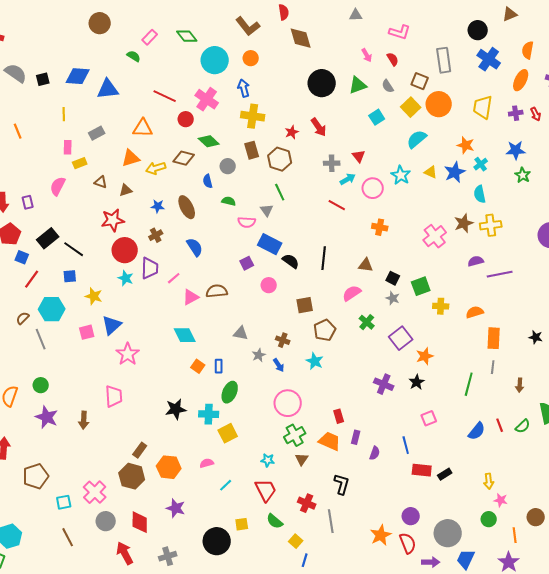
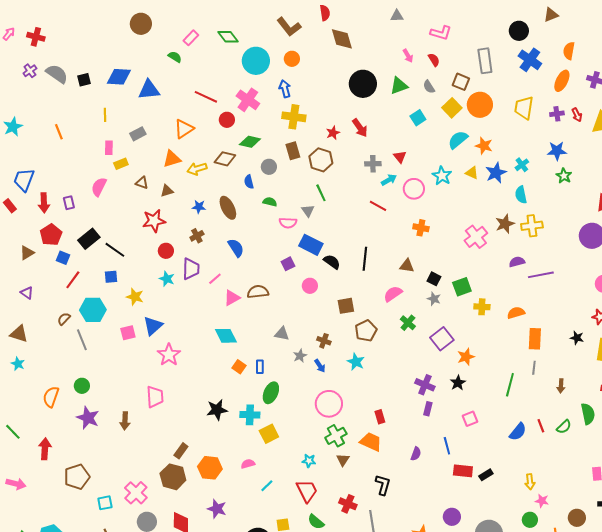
orange triangle: (143, 128) -> (184, 129), turned -35
green diamond: (209, 141) -> (250, 142), turned -30
orange star: (466, 145) -> (484, 146), moved
red circle: (125, 250) -> (166, 251), size x0.6
purple rectangle: (356, 437) -> (428, 409), moved

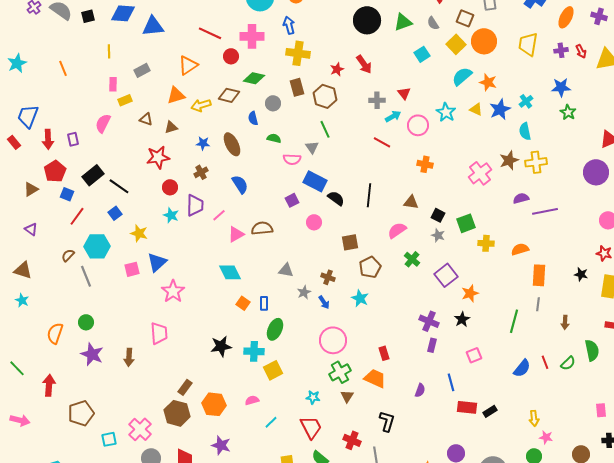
pink cross: (248, 100) -> (252, 36), turned -35
blue square: (111, 277) -> (115, 213), turned -32

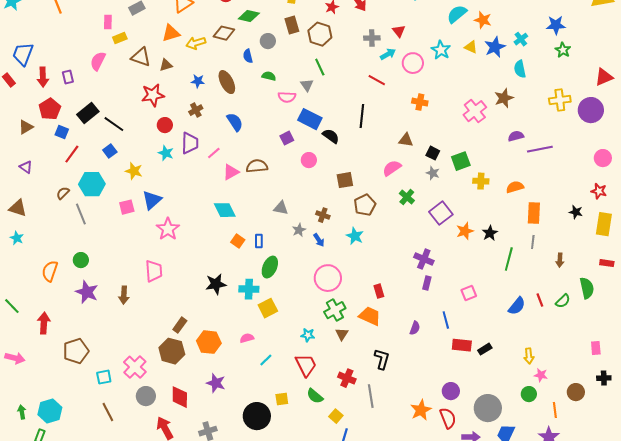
brown triangle: (146, 119) -> (141, 57), size x1.5
yellow cross: (536, 162) -> (560, 100), moved
black line: (369, 195) -> (362, 116), moved
black star: (462, 319) -> (490, 233), moved

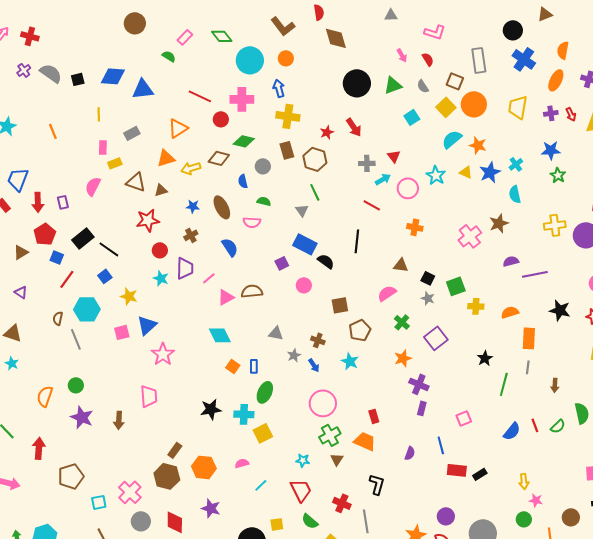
pink semicircle: (287, 97) -> (252, 222), moved
brown semicircle: (63, 193) -> (58, 318), turned -32
black star: (576, 212) -> (560, 310), moved, size x1.5
orange star: (465, 231) -> (403, 358), moved

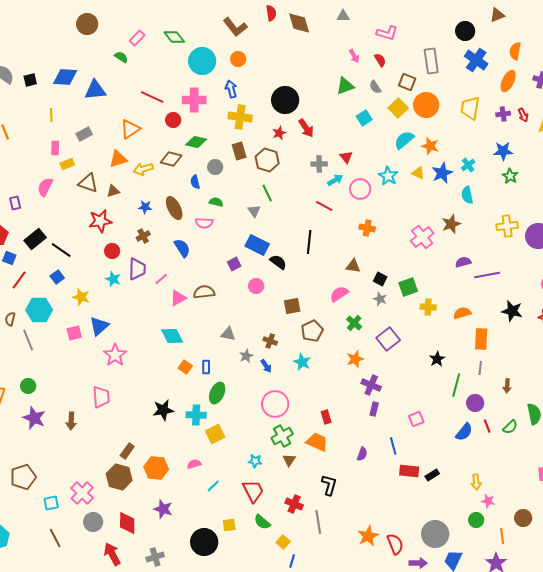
brown diamond: (336, 38) -> (299, 23), moved
black circle: (357, 83) -> (285, 100), moved
purple circle: (446, 516) -> (475, 403), moved

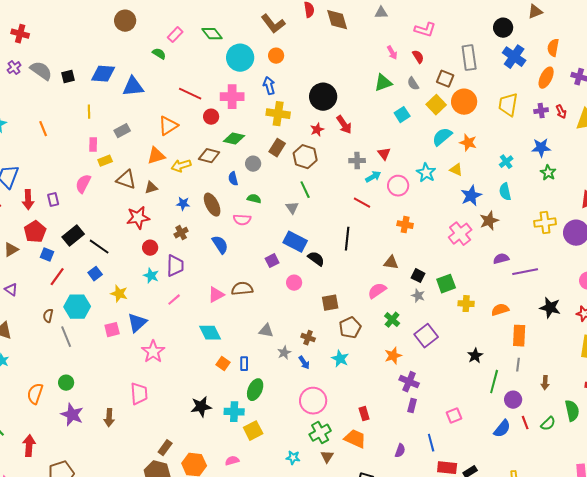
brown rectangle: (239, 151) -> (277, 148), turned 48
blue star: (442, 173) -> (471, 196), moved
pink line: (161, 279) -> (174, 300), moved

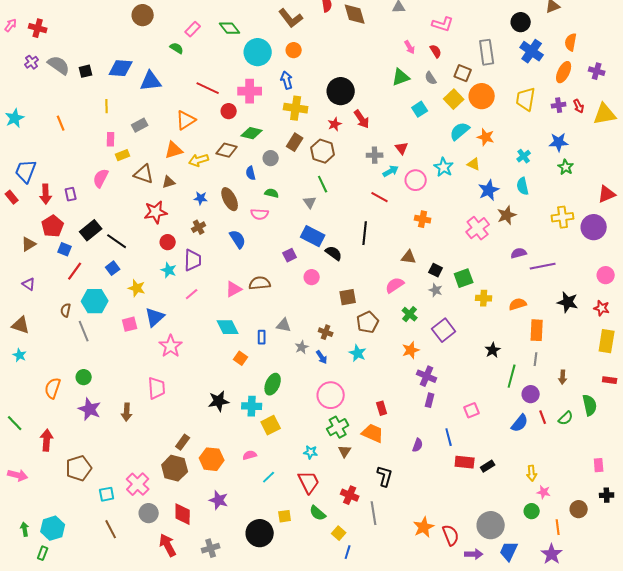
blue rectangle: (244, 364) -> (262, 337), moved

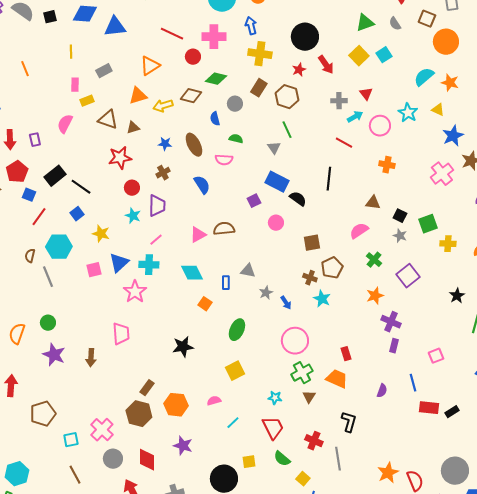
yellow square: (454, 99) -> (359, 56), moved
brown cross: (326, 332) -> (310, 278), moved
cyan cross: (252, 406) -> (149, 265), moved

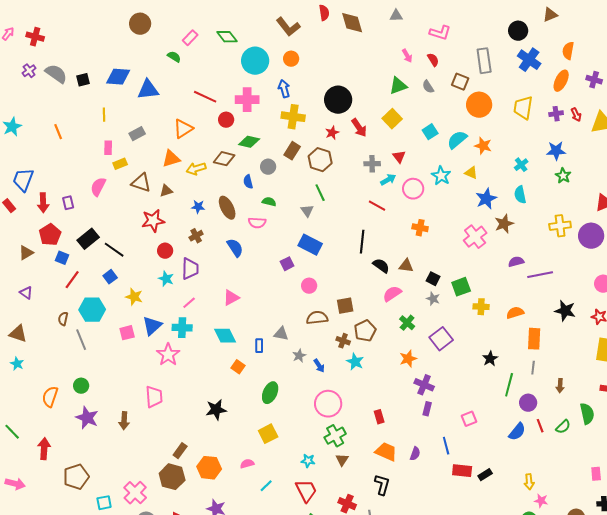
cyan square: (384, 55) -> (430, 132), moved
black semicircle: (298, 199) -> (381, 266), moved
brown semicircle: (224, 229) -> (317, 318), moved
orange trapezoid: (337, 379) -> (386, 452), moved

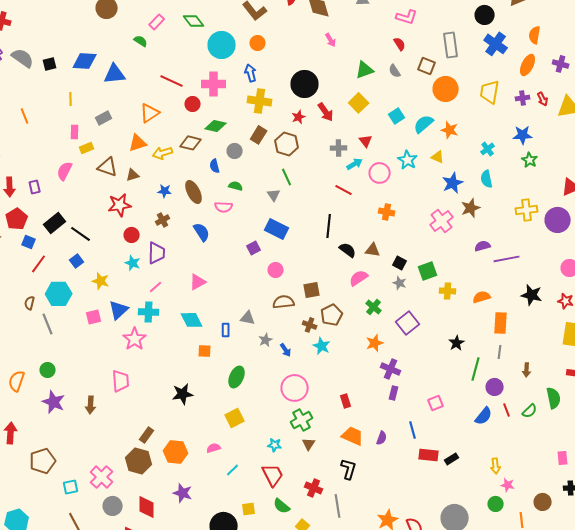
pink arrow: (407, 56) -> (331, 40), moved
orange square: (238, 367) -> (205, 351), turned -32

